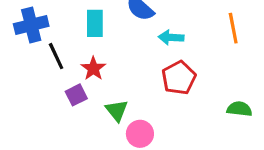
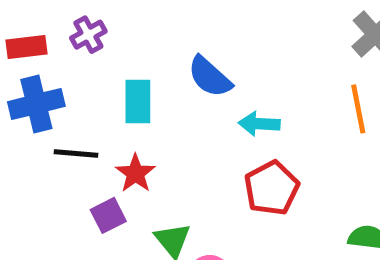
black line: (56, 56) -> (76, 153), turned -60

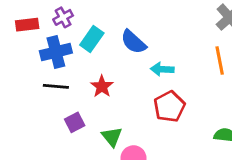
cyan rectangle: (138, 102) -> (92, 39), moved, turned 35
blue cross: (36, 104) -> (56, 52), moved
red star: (135, 173) -> (102, 86), moved

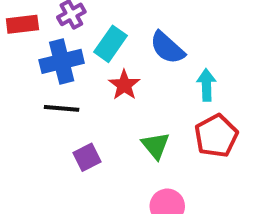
cyan arrow: (162, 69) -> (206, 85), turned 85
red star: (102, 86) -> (124, 85), moved
green triangle: (112, 137) -> (156, 146), moved

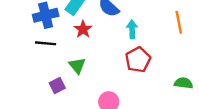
green triangle: (156, 146) -> (77, 66), moved
purple square: (87, 157) -> (57, 85), moved

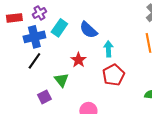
red star: (83, 29) -> (78, 60), moved
black line: (46, 43) -> (34, 61), turned -60

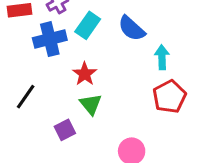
red star: (78, 60) -> (85, 74), moved
black line: (34, 61) -> (26, 97), moved

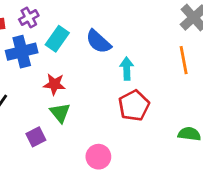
red star: (85, 74) -> (54, 84), turned -30

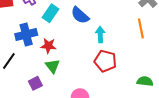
blue cross: (22, 52) -> (26, 35), moved
red pentagon: (134, 106) -> (105, 61), turned -30

